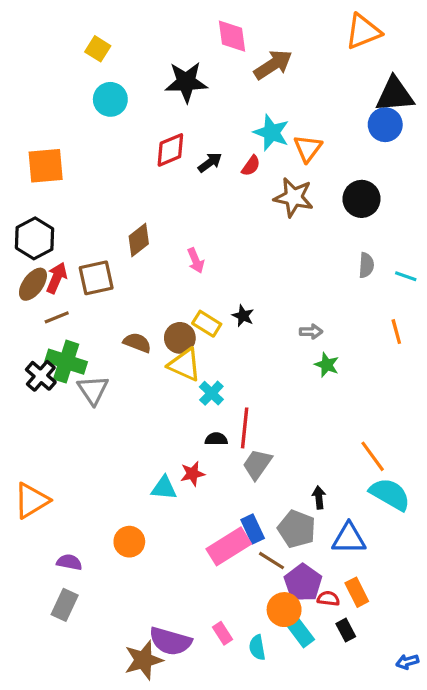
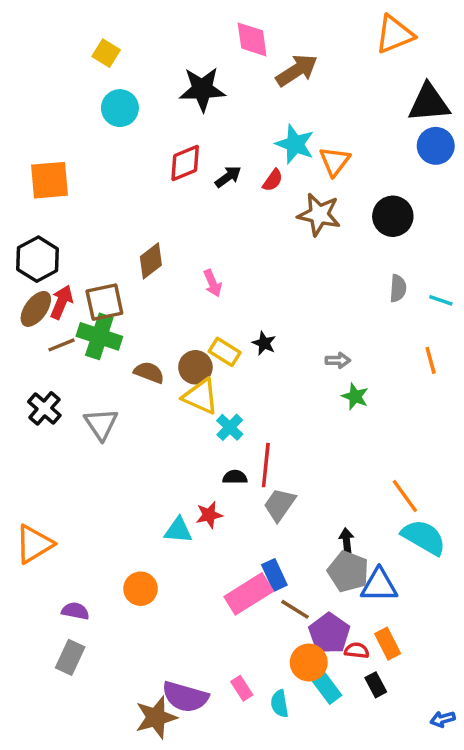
blue circle: (385, 125) -> (436, 146), moved
green cross: (66, 362) -> (99, 336), moved
gray pentagon: (297, 529) -> (348, 572), moved

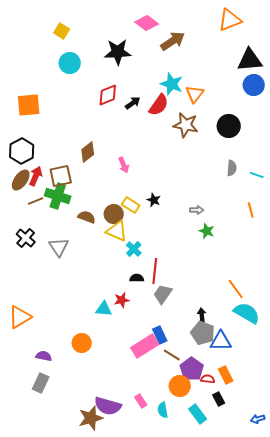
pink diamond: (252, 39) -> (147, 23), turned -45
red semicircle: (273, 180) -> (159, 105), size x1.6
cyan rectangle: (326, 687) -> (198, 414), moved

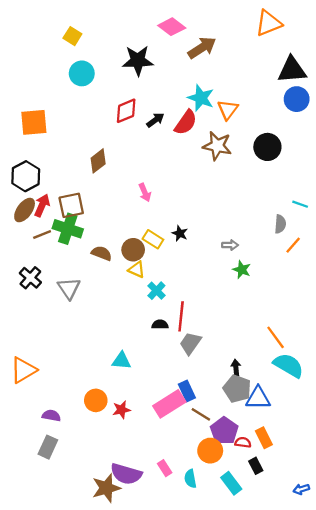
brown diamond: (88, 152) -> (98, 161), moved
gray semicircle: (232, 168) -> (280, 224), moved
orange line: (251, 210) -> (293, 245), turned 56
yellow triangle: (117, 231) -> (137, 270), size x0.7
red star: (122, 300) -> (121, 410), moved

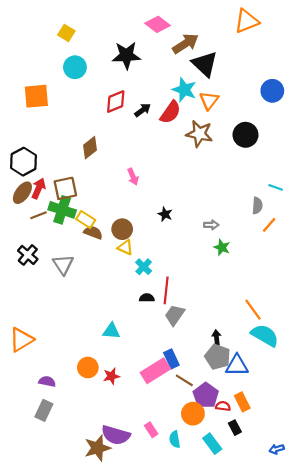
black triangle: (292, 70) -> (205, 64), moved, turned 48
orange square: (34, 122) -> (36, 96), moved
yellow rectangle: (153, 239) -> (86, 220), moved

